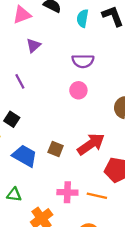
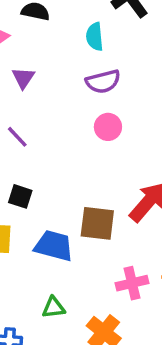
cyan semicircle: (83, 18) -> (95, 37), moved
brown square: (56, 149) -> (97, 223), size x1.5

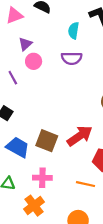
pink circle: (108, 127) -> (34, 61), moved
pink cross: (132, 283) -> (42, 178), moved

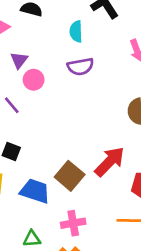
brown square: (47, 141) -> (70, 176), turned 30

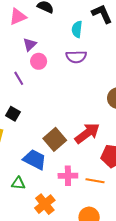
blue trapezoid: (35, 191) -> (35, 160), moved
pink cross: (73, 223) -> (68, 176), moved

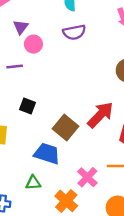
purple line: (19, 78) -> (15, 66), turned -56
black square: (13, 114) -> (28, 106), moved
pink cross: (68, 176) -> (87, 177), moved, turned -36

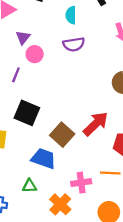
purple line: (15, 66) -> (16, 75), turned -64
black square: (28, 106) -> (27, 113), size x1.6
pink cross: (87, 177) -> (81, 183), turned 36

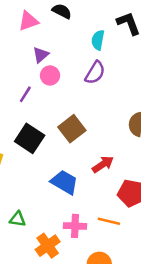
purple semicircle: (74, 44) -> (95, 73), turned -60
red arrow: (96, 124) -> (103, 164), size x0.7
brown square: (62, 135) -> (72, 129), moved
blue trapezoid: (44, 159) -> (64, 182), moved

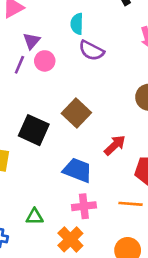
cyan semicircle: (98, 40) -> (77, 24), moved
purple semicircle: (95, 73) -> (91, 51), turned 95
purple line: (25, 94) -> (19, 65), moved
pink cross: (75, 226) -> (84, 206), moved

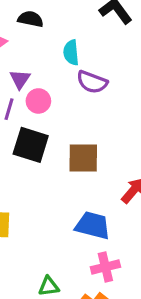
brown square: (76, 113) -> (83, 158), turned -36
black square: (34, 130) -> (31, 145), moved

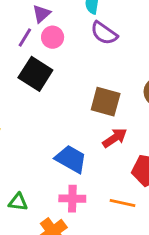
brown square: (83, 158) -> (106, 102), moved

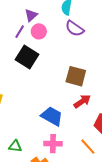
orange line: (123, 203) -> (88, 147), turned 36

